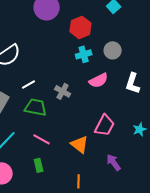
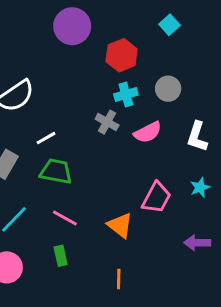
gray cross: (63, 91) -> (107, 122), moved
cyan star: (140, 129) -> (200, 187), moved
purple arrow: (114, 162) -> (197, 243), moved, turned -54

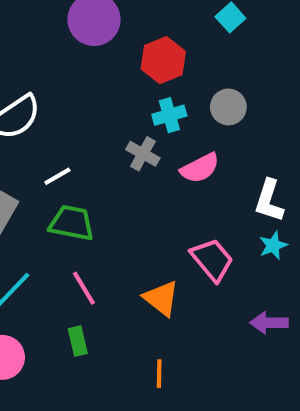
white L-shape: (197, 137) -> (269, 201), moved
pink trapezoid: (156, 198) -> (212, 260), turned -68
pink line: (65, 218) -> (84, 288), turned 30

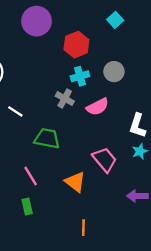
white line: (57, 176) -> (15, 111), turned 63
green trapezoid: (72, 223) -> (47, 138), moved
orange line: (159, 374) -> (83, 228), moved

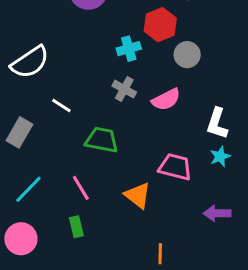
red hexagon: (76, 45) -> (160, 25), moved
cyan cross: (80, 76) -> (129, 49), moved
pink trapezoid: (105, 160) -> (175, 167), turned -36
orange line: (83, 228) -> (160, 254), moved

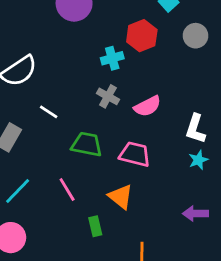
gray circle: (187, 55) -> (195, 36), moved
pink trapezoid: (175, 167) -> (135, 154), moved
green rectangle: (76, 227) -> (95, 226), moved

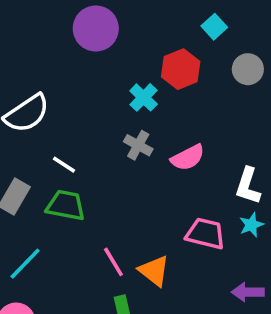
cyan cross: (112, 58) -> (144, 97), turned -30
green trapezoid: (87, 144) -> (66, 205), moved
pink trapezoid: (135, 154) -> (205, 234), moved
pink line: (67, 190) -> (113, 262), moved

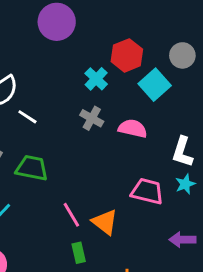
cyan square: (214, 27) -> (155, 85), moved, size x1.5
pink semicircle: (188, 158) -> (133, 129), turned -140
white line: (64, 165) -> (27, 117), moved

